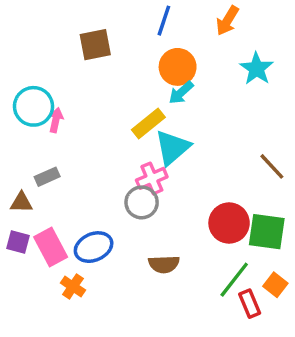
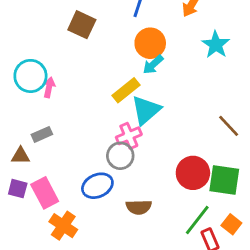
brown square: (95, 45) -> (82, 25), turned 36
blue ellipse: (94, 247) -> (97, 186), moved
orange cross: (73, 286) -> (63, 226), size x1.4

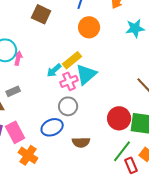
cyan star: (216, 45) -> (135, 28), turned 30
cyan arrow: (153, 65) -> (54, 70), moved
pink cross: (129, 136) -> (69, 81), moved

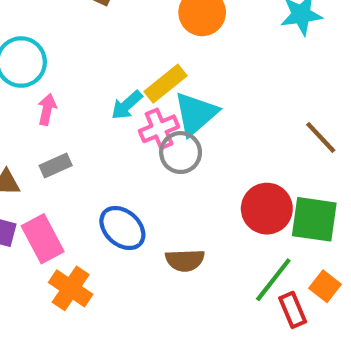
pink arrow: (18, 58) -> (47, 109), moved
gray rectangle: (13, 91) -> (56, 165), moved
gray circle: (68, 106) -> (181, 153), moved
blue ellipse: (52, 127) -> (122, 228), turned 65

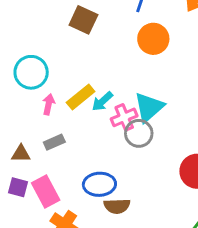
yellow rectangle: (165, 84) -> (81, 97), moved
blue ellipse: (122, 228) -> (99, 184), turned -44
brown semicircle: (185, 260) -> (117, 206), moved

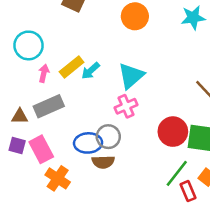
pink cross: (124, 117) -> (126, 106), moved
gray circle: (139, 133) -> (108, 137), moved
gray rectangle: (54, 142) -> (49, 106), size x1.6

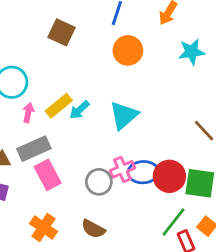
pink cross: (126, 106) -> (122, 169), moved
blue ellipse: (88, 143) -> (143, 172), moved
pink rectangle: (41, 149) -> (48, 175), moved
brown semicircle: (103, 162) -> (93, 229), moved, turned 30

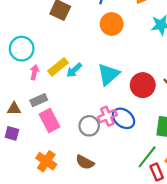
gray rectangle: (34, 149) -> (39, 100), size x0.7
blue ellipse: (143, 172) -> (123, 118), turned 40
red circle: (169, 176) -> (143, 85), moved

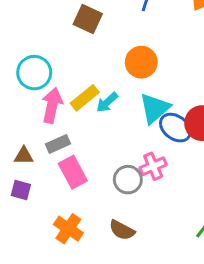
orange circle: (112, 24) -> (141, 62), moved
pink arrow: (34, 72) -> (52, 105), size x1.6
blue ellipse: (123, 118) -> (175, 128), moved

